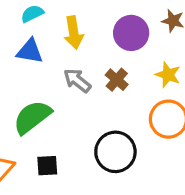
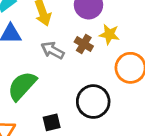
yellow star: (168, 75) -> (109, 34), moved
black square: (47, 166) -> (52, 122), moved

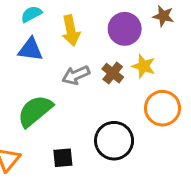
gray arrow: (53, 50) -> (76, 75), turned -60

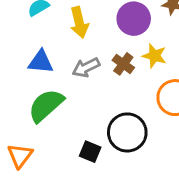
blue triangle: (30, 49) -> (41, 62), moved
black square: (63, 158) -> (90, 152), moved, turned 30

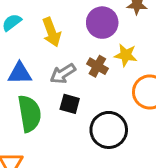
green semicircle: (46, 105) -> (29, 114), turned 129
black square: (90, 152) -> (70, 104), moved

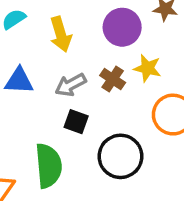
green semicircle: (29, 114) -> (49, 166), moved

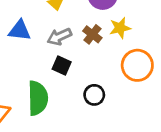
yellow star: (147, 68) -> (120, 28), turned -30
black circle: (120, 156) -> (94, 95), size x0.6

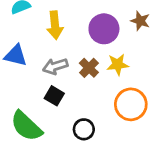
green semicircle: (38, 98) -> (26, 126), turned 128

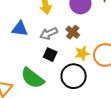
yellow star: (118, 65) -> (82, 53), moved
black circle: (84, 129) -> (74, 76), size x1.6

